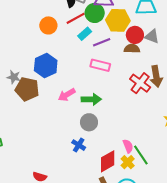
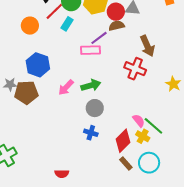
purple line: (102, 42) -> (99, 38), moved
red cross: (140, 83) -> (135, 69), moved

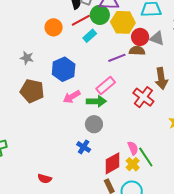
pink rectangle: (90, 50) -> (106, 85), moved, turned -54
blue hexagon: (38, 65) -> (64, 69), moved
gray star: (10, 84) -> (27, 58), moved

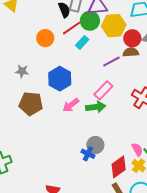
gray circle: (94, 124) -> (95, 145), moved

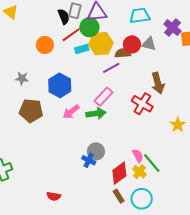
yellow hexagon: (114, 26) -> (101, 44), moved
cyan rectangle: (82, 42) -> (82, 49), turned 32
brown semicircle: (131, 52) -> (123, 53), moved

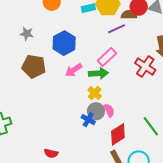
pink semicircle: (138, 156) -> (109, 110), moved
yellow cross: (139, 172) -> (95, 93), moved

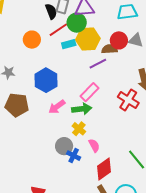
gray circle: (96, 111) -> (64, 146), moved

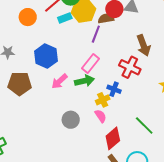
purple line: (98, 64) -> (96, 34), turned -36
yellow cross: (79, 129) -> (103, 100), moved, turned 32
blue cross: (74, 156) -> (114, 89), moved

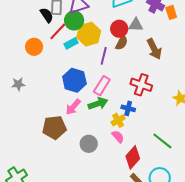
brown semicircle: (106, 19) -> (122, 43), moved, turned 133
brown arrow: (144, 45) -> (154, 49), moved
blue hexagon: (46, 56) -> (74, 80), moved
brown pentagon: (20, 84) -> (54, 127), moved

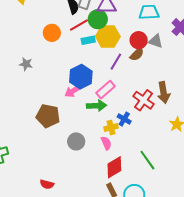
brown arrow: (154, 49) -> (164, 93), moved
pink arrow: (73, 107) -> (73, 91), moved

